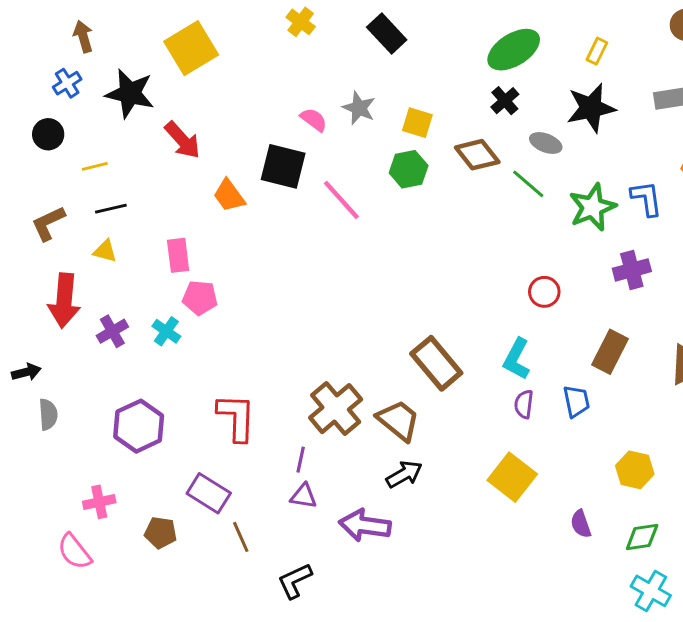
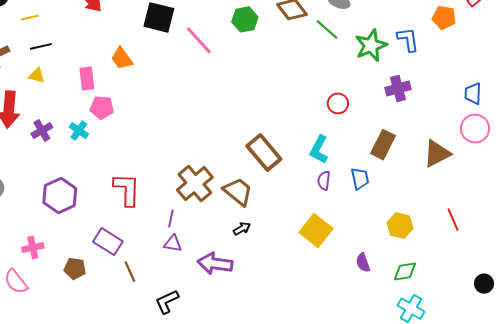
orange trapezoid: (229, 196) -> (122, 58), moved
black arrow: (404, 474) -> (242, 229), size x0.7

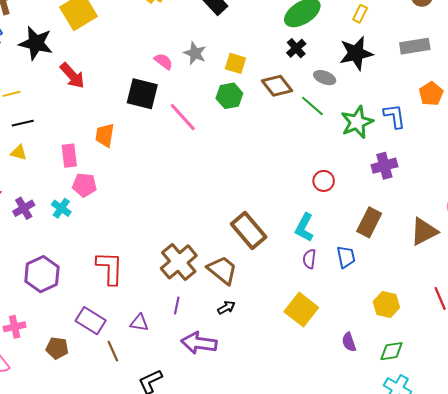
orange pentagon: (444, 17) -> (431, 94), turned 30
orange trapezoid: (122, 58) -> (105, 135), turned 45
purple line: (171, 219) -> (177, 306), moved
purple triangle: (173, 244) -> (139, 323), moved

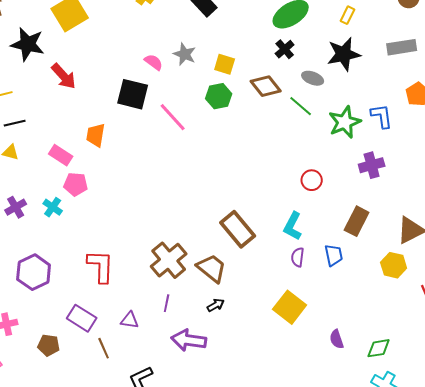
pink rectangle: (69, 156) -> (61, 155), turned -50
yellow hexagon: (386, 305) -> (394, 265), moved

